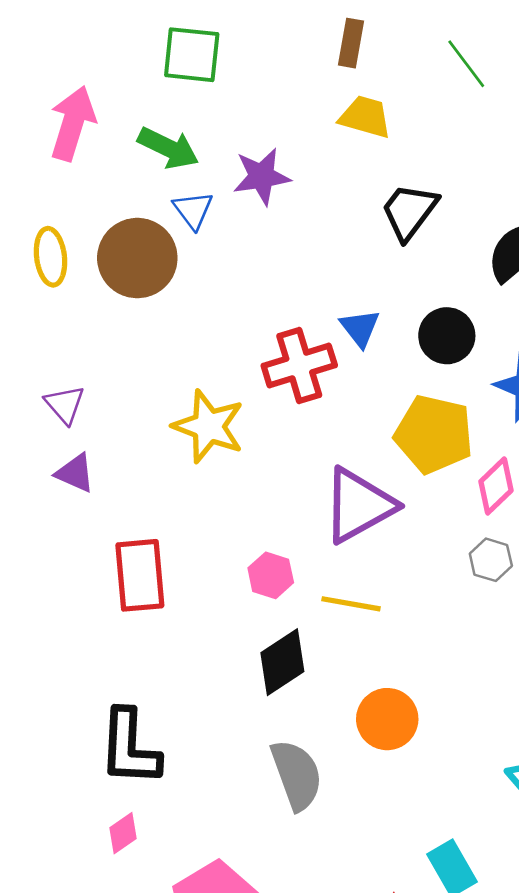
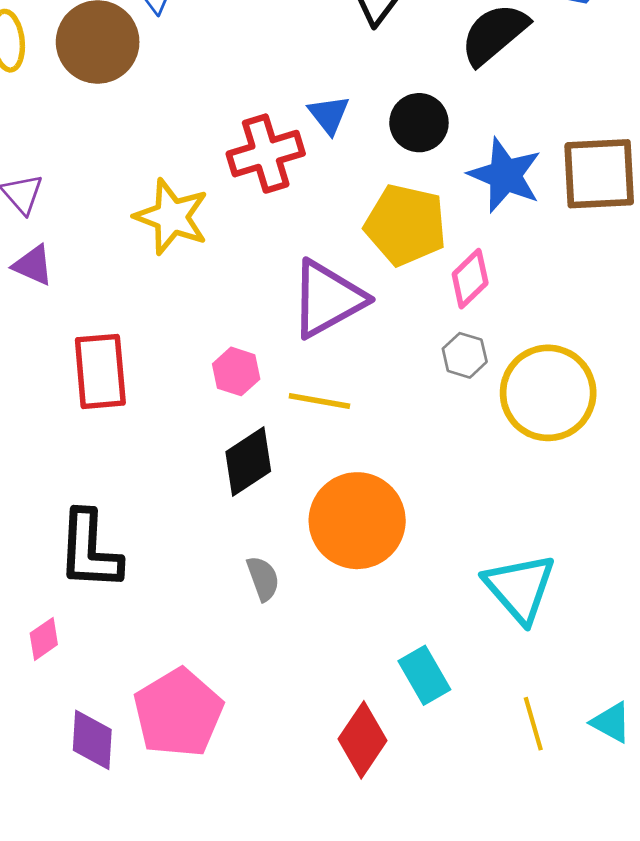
orange circle: (387, 719) -> (357, 521), size x1.5
gray semicircle: (297, 775) -> (263, 578), size x0.6
pink diamond: (123, 833) -> (44, 639), moved

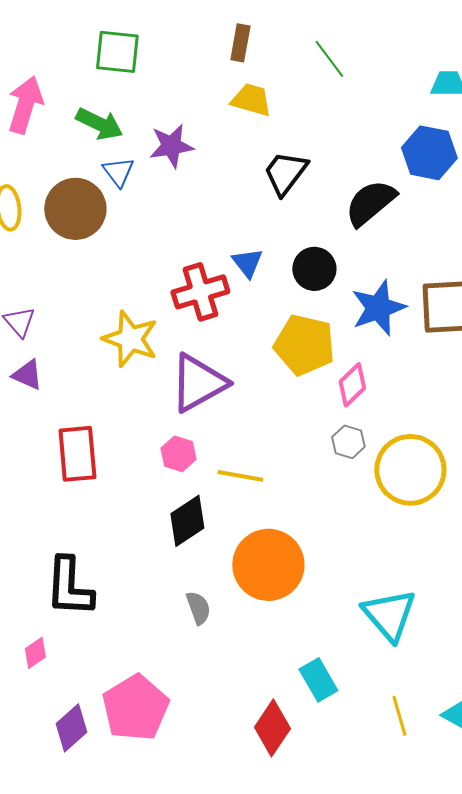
blue star: (505, 175) -> (378, 308), turned 30
purple triangle: (328, 299) -> (198, 383), moved
purple diamond: (92, 740) -> (71, 728), turned 45

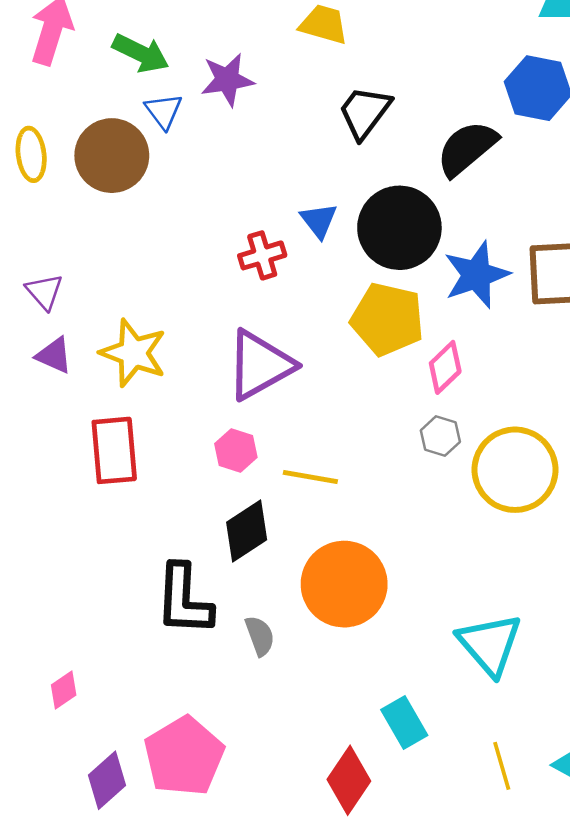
black circle: (314, 269) -> (399, 228), size x1.6
red cross: (200, 292) -> (262, 255), size x0.7
yellow star: (130, 339) -> (133, 353), moved
black L-shape: (69, 587) -> (184, 600), moved

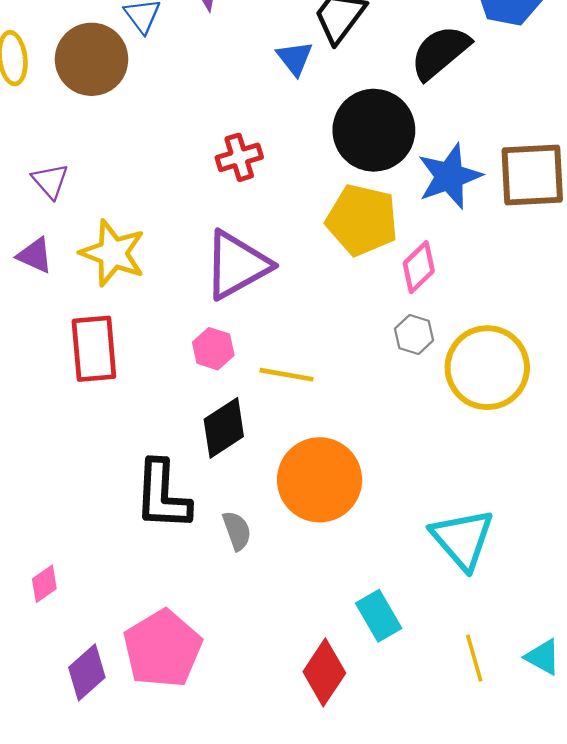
blue triangle: (319, 221) -> (295, 58), moved
purple triangle: (44, 292) -> (50, 181), moved

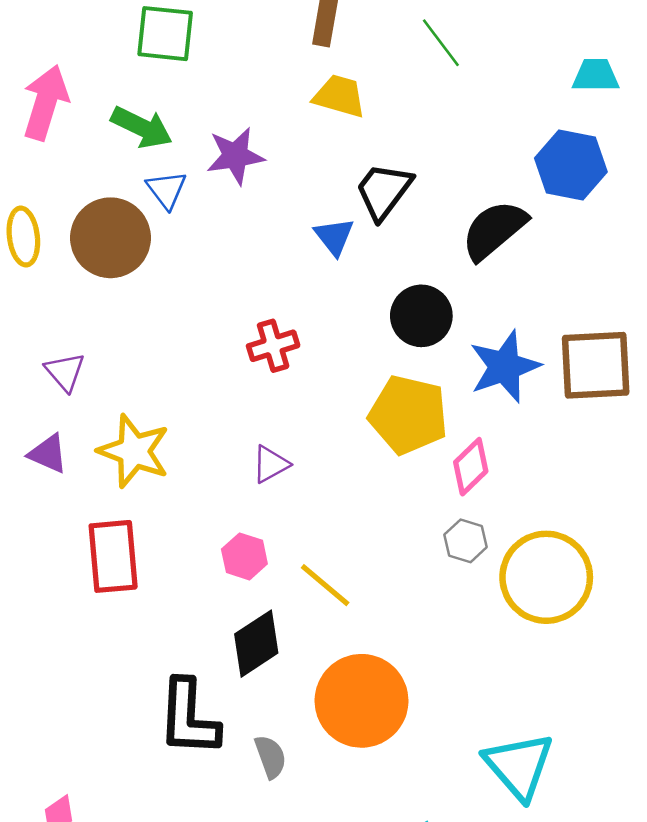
black circle: (374, 130) -> (421, 316), size x0.7
purple triangle: (237, 265) -> (270, 464), size x0.5
yellow line: (286, 375) -> (325, 585), turned 30

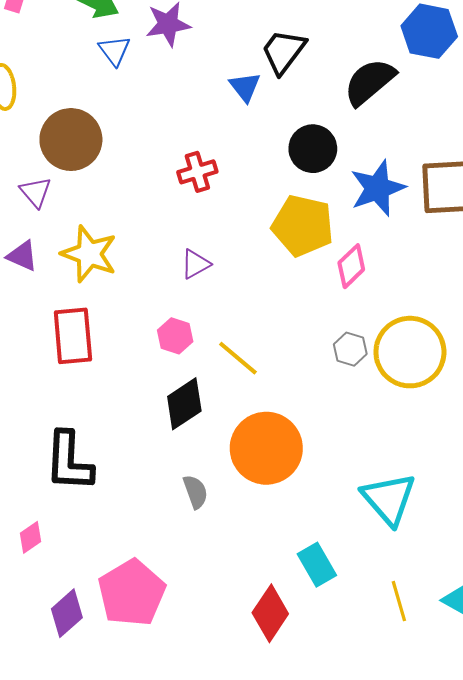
brown circle: (111, 238) -> (71, 140), moved
gray hexagon: (466, 541) -> (350, 349), moved
black L-shape: (189, 718) -> (69, 461), moved

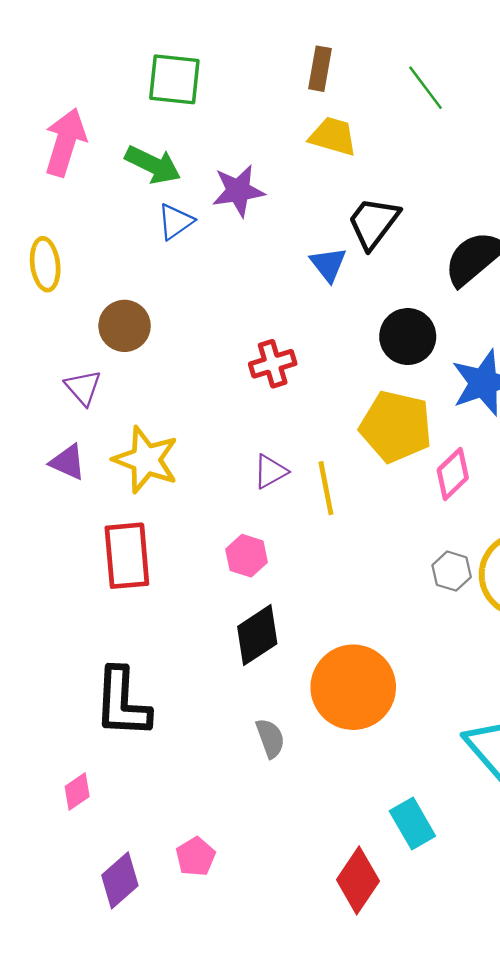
blue triangle: (114, 50) -> (175, 222), turned 32
brown circle: (71, 140) -> (125, 326), size x0.7
yellow line: (238, 358) -> (326, 488), moved, turned 39
pink pentagon: (132, 593) -> (196, 857), size x0.5

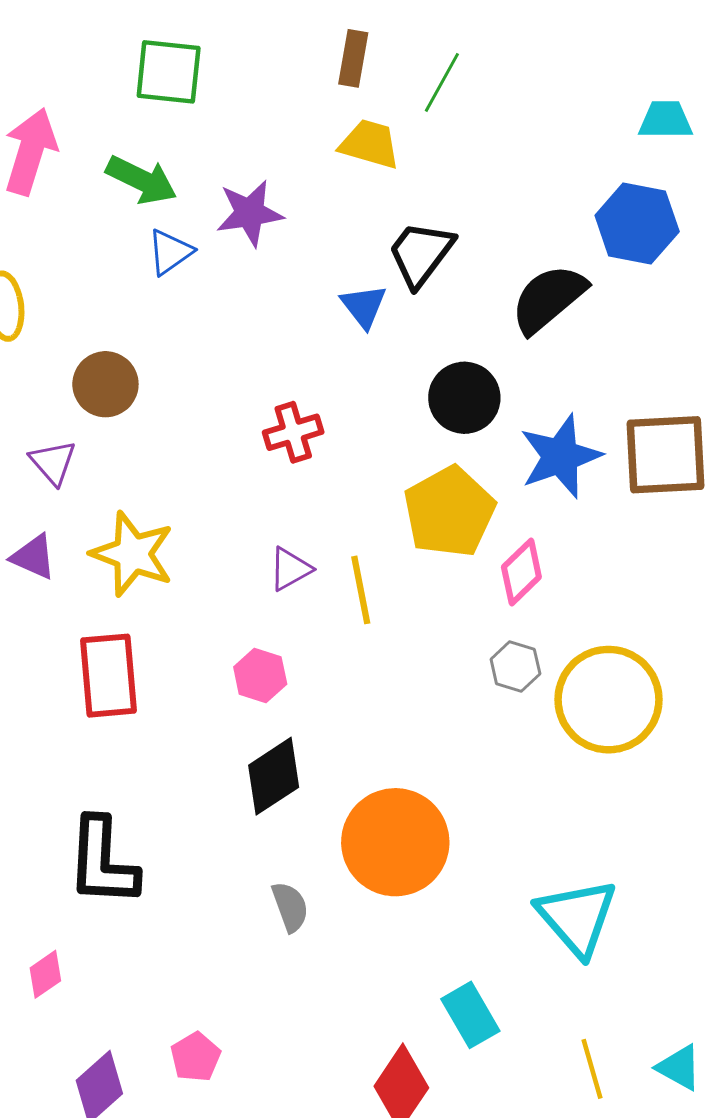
green line: (425, 88) -> (442, 82), moved, turned 66
yellow pentagon: (396, 427) -> (449, 512), turned 30
gray hexagon: (452, 571) -> (515, 667), moved

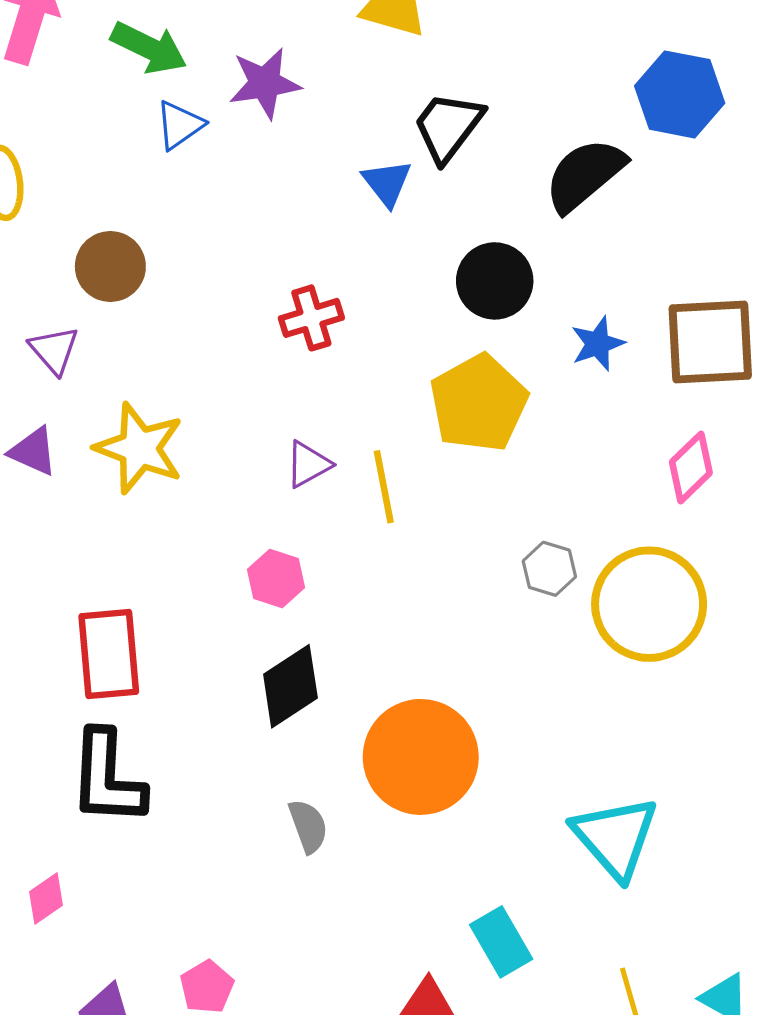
blue star: (560, 456) -> (598, 344), size x0.6
pink diamond: (521, 572) -> (691, 467), moved
red rectangle: (108, 676) -> (109, 654), moved

